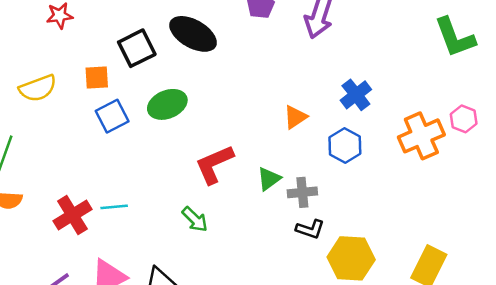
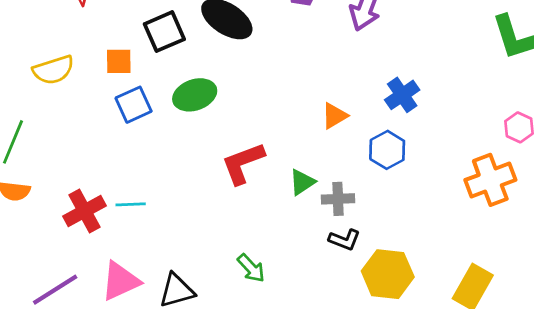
orange cross: (421, 136) -> (490, 180), moved
green arrow: (195, 219) -> (251, 268), moved

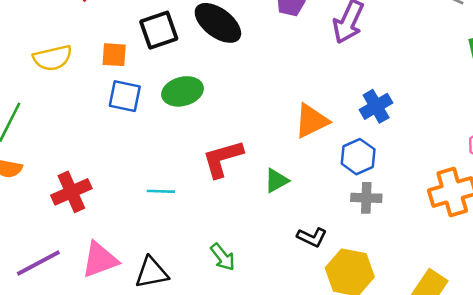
blue square: (134, 105) -> (125, 96), turned 32
orange triangle: (334, 116) -> (311, 121), size x1.4
gray cross: (338, 199) -> (366, 198), moved
cyan line: (131, 204) -> (161, 191), moved

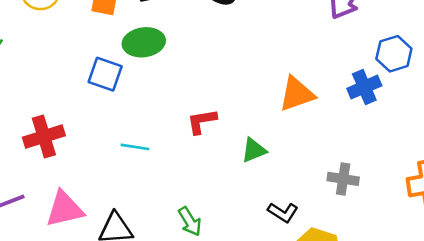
green ellipse: (183, 91) -> (144, 42), moved
blue square: (125, 96) -> (105, 74), moved
blue hexagon: (358, 157) -> (394, 54), moved
red L-shape: (223, 159) -> (202, 121), size x0.7

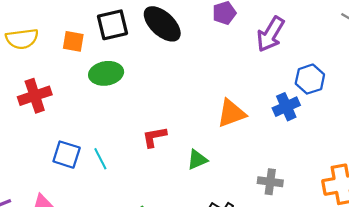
blue square: (105, 74) -> (67, 155), moved
red cross: (44, 137) -> (35, 96), moved
cyan line: (135, 147) -> (100, 159), turned 55

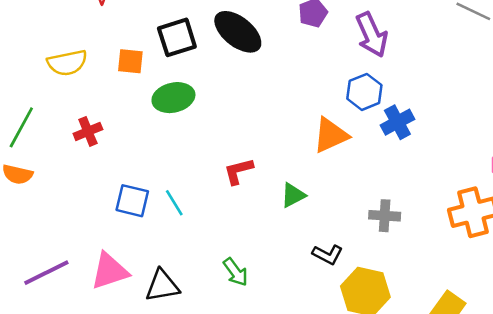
purple arrow: (271, 34) -> (372, 35), turned -51
blue hexagon: (310, 79) -> (364, 92), moved
red cross: (35, 96) -> (88, 131), size x0.7

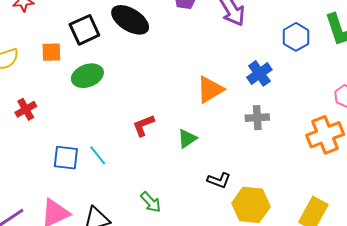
blue hexagon: (364, 92) -> (296, 37), moved
gray cross: (385, 216) -> (257, 118), moved

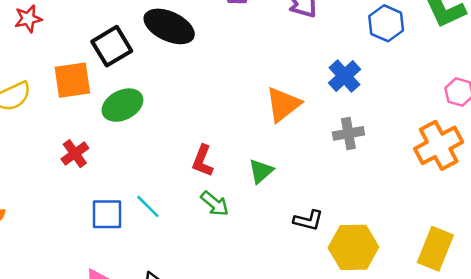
orange square: (51, 52) -> (72, 80), size x1.4
red cross: (26, 109) -> (75, 154), moved
red L-shape: (144, 125) -> (203, 161), turned -40
green arrow: (151, 202) -> (215, 204), moved

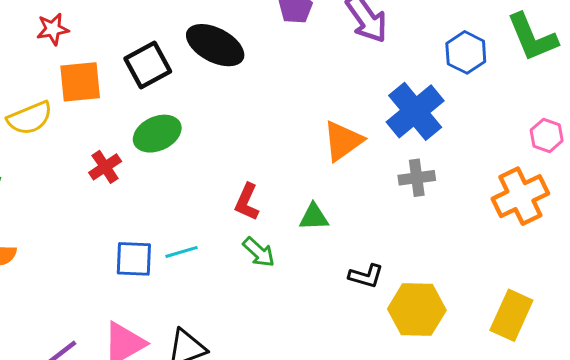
blue cross: (345, 76) -> (415, 111), size x1.5
orange square: (72, 80) -> (80, 82), moved
red cross: (75, 154) -> (105, 167), moved
green triangle: (261, 171) -> (314, 217), turned 36
cyan line: (148, 206) -> (182, 252), turned -64

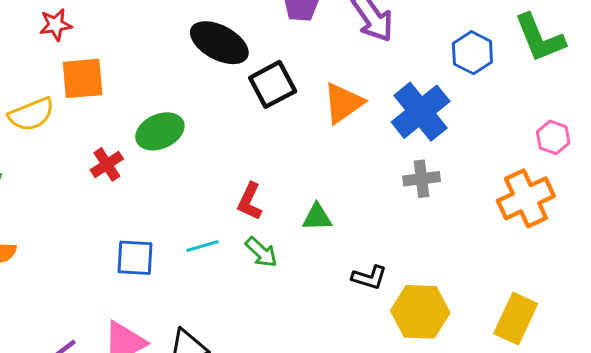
black square: (148, 65) -> (273, 84), moved
orange triangle: (343, 141) -> (343, 103), moved
cyan line: (182, 252) -> (203, 246), moved

